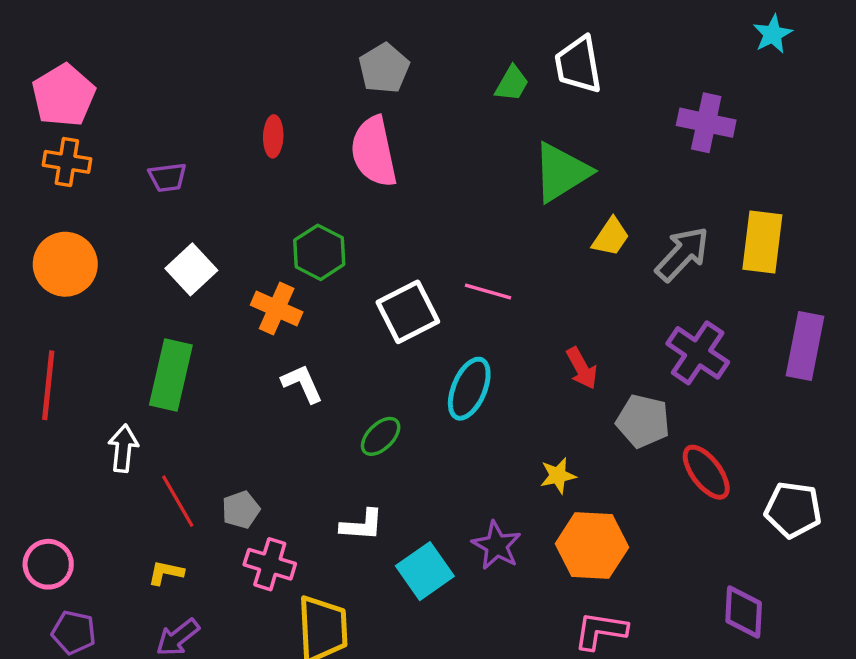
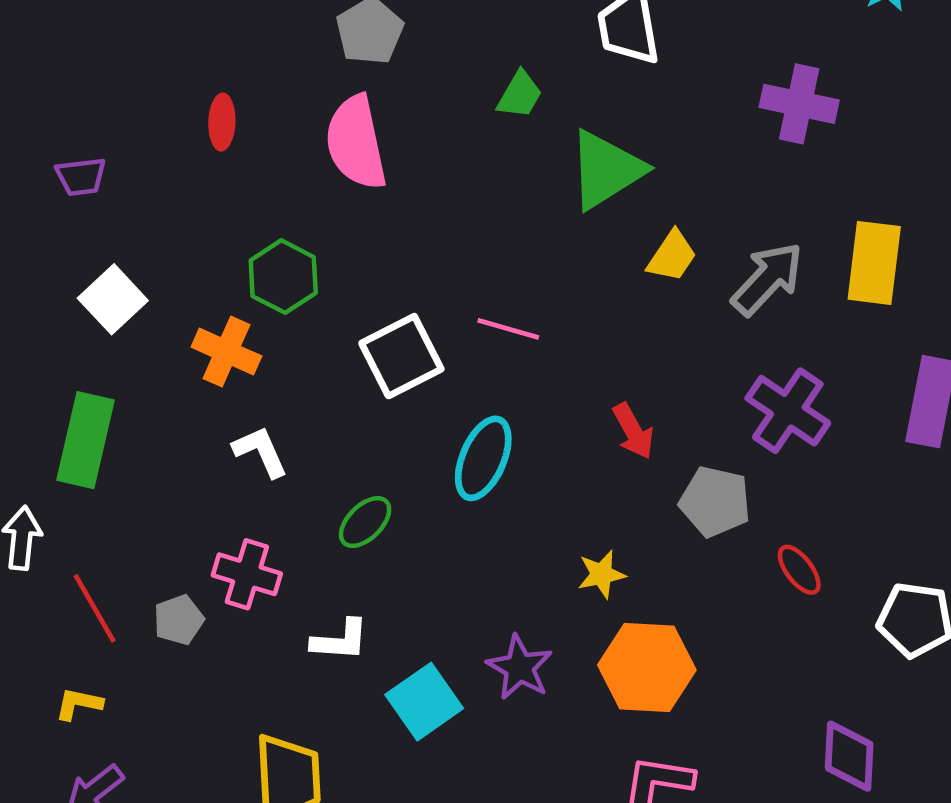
green trapezoid: (512, 84) -> (520, 95), moved
red ellipse: (706, 472) -> (799, 570), size x0.7
pink cross: (270, 564) -> (247, 574), moved

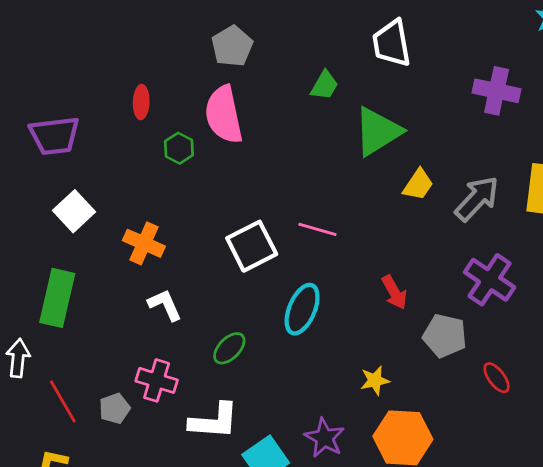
purple trapezoid: (81, 177) -> (54, 136), size x1.6
green hexagon: (283, 277) -> (179, 148), moved, size x0.7
white L-shape: (340, 640) -> (214, 421), size x1.4

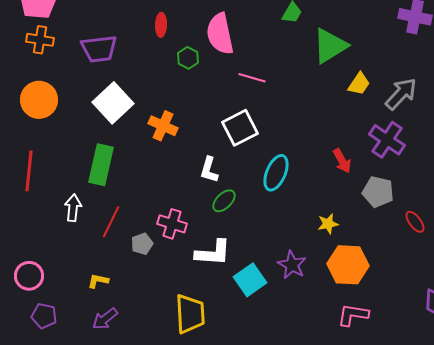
white square: (74, 211) -> (113, 103), size x1.4
pink line: (317, 229) -> (252, 78), moved
purple cross: (490, 280) -> (387, 140), moved
white L-shape: (165, 305) -> (209, 170), moved, turned -140
red line: (63, 401) -> (111, 222), moved, turned 56

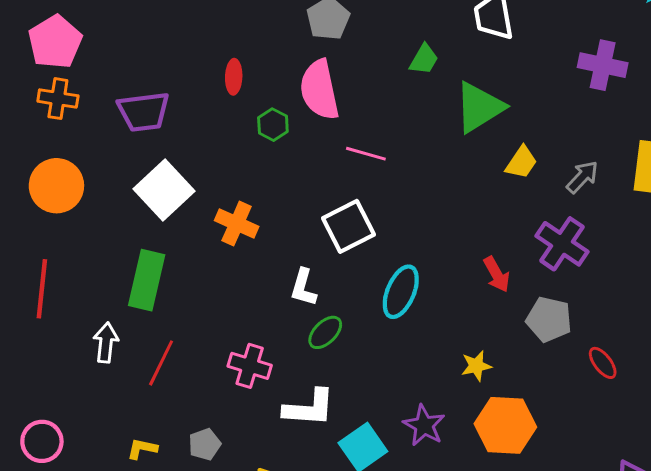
gray arrow: (401, 94) -> (582, 177), size x0.7
gray pentagon: (142, 244) -> (205, 444), moved

